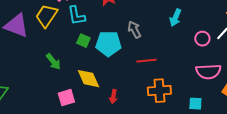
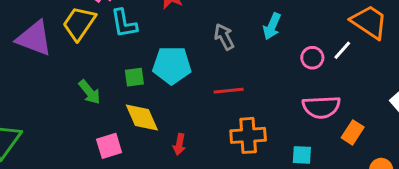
gray arrow: (134, 30) -> (224, 37), moved
green square: (83, 41) -> (134, 77), moved, turned -32

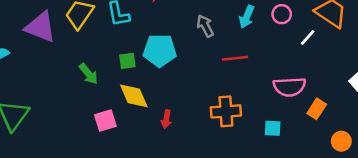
pink circle: (312, 58) -> (282, 14), moved
red line: (229, 91) -> (235, 58), moved

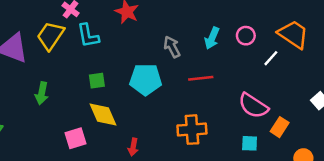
cyan pentagon: (160, 50) -> (146, 79), moved
green arrow: (88, 74) -> (42, 93), moved, turned 50
pink semicircle: (289, 87) -> (253, 106), turned 36
red arrow: (166, 119) -> (133, 147), moved
cyan square: (273, 128) -> (250, 143), moved

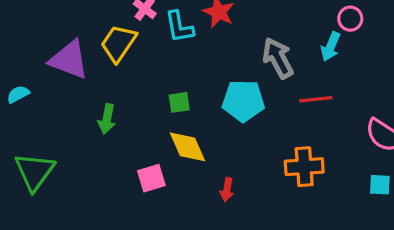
cyan L-shape: (88, 36) -> (179, 27), moved
pink circle: (246, 36) -> (350, 19), moved
gray arrow: (172, 47) -> (278, 58), size x1.4

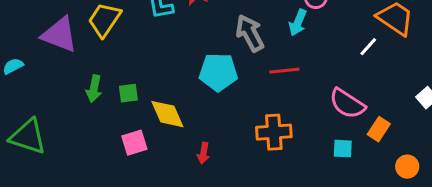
green square: (179, 102) -> (128, 93), moved
green triangle: (35, 172) -> (28, 137), turned -48

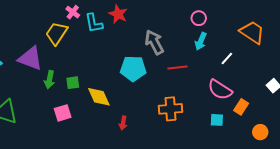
cyan arrow: (298, 23) -> (201, 41), moved
purple triangle: (59, 35) -> (30, 58), moved
white line: (368, 47) -> (227, 58), moved
pink square: (134, 143) -> (63, 113), moved

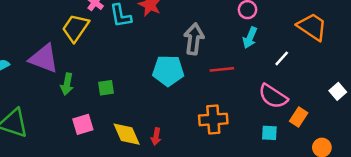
gray arrow: (154, 42) -> (194, 39), turned 35
green square: (73, 83) -> (106, 88), moved
yellow diamond: (99, 97) -> (127, 134), moved

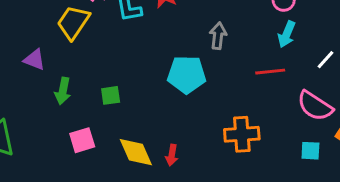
gray arrow: (194, 39) -> (218, 36), size x0.7
purple triangle: (44, 58) -> (34, 60), size x0.6
red line: (222, 69) -> (270, 72), moved

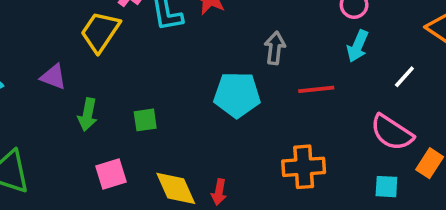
red line: (270, 72) -> (316, 89), moved

